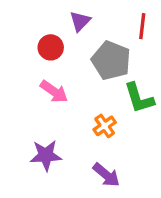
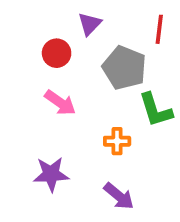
orange cross: (105, 126) -> (117, 141), turned 35

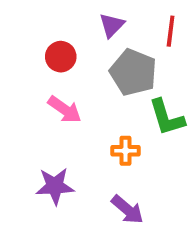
purple triangle: (90, 24) -> (112, 25), moved

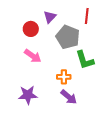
purple triangle: (112, 25) -> (50, 17), moved
purple arrow: (127, 210) -> (69, 97), moved

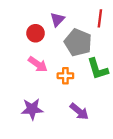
orange cross: (64, 77) -> (65, 76), moved

